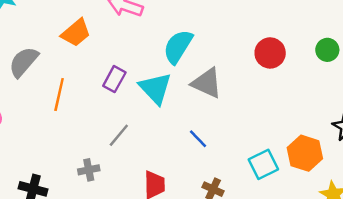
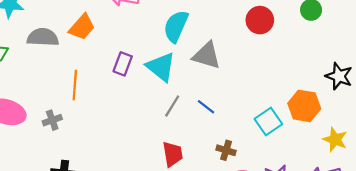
gray semicircle: (24, 62) -> (43, 37), moved, turned 60
gray line: (119, 135) -> (172, 106), moved
gray cross: (89, 170) -> (52, 120), moved

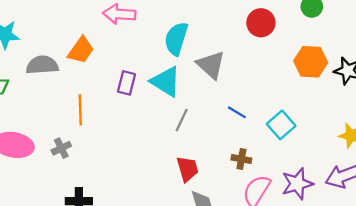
gray triangle: (207, 55) -> (211, 65), turned 32
orange hexagon: (304, 106) -> (311, 62), moved
blue line: (206, 107) -> (237, 112), moved

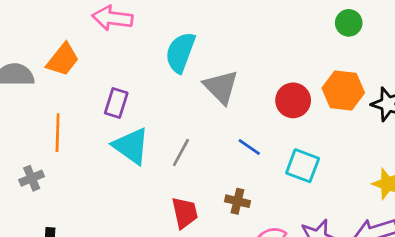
red circle: (261, 23) -> (293, 100), moved
cyan triangle: (166, 82) -> (131, 146), moved
cyan square: (281, 125) -> (303, 166), turned -32
brown cross: (241, 159) -> (237, 201), moved

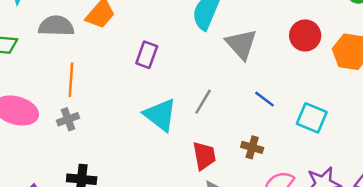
red circle: (293, 100) -> (305, 35), moved
orange line: (58, 133) -> (71, 80), moved
cyan triangle: (131, 146) -> (160, 115), moved

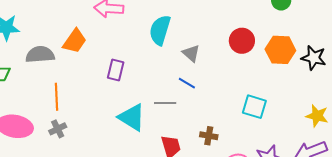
gray triangle: (241, 44) -> (191, 53), size x0.7
blue line: (265, 99) -> (187, 83), moved
gray line: (203, 102) -> (165, 103), turned 65

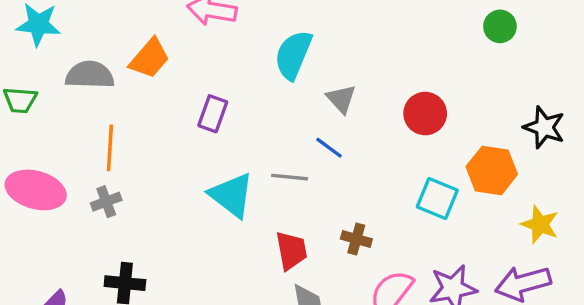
red circle: (242, 41) -> (425, 114), moved
orange hexagon: (280, 50) -> (492, 170), moved

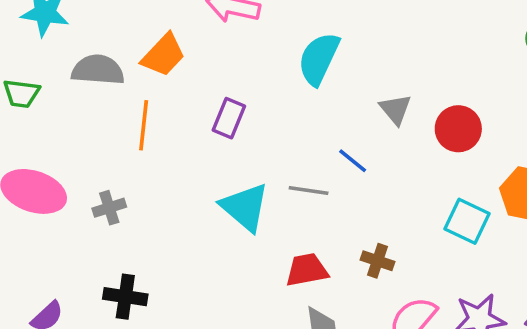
gray triangle: (341, 99) -> (395, 109), moved
orange line: (110, 148) -> (144, 125), moved
red trapezoid: (291, 251) -> (307, 270), turned -93

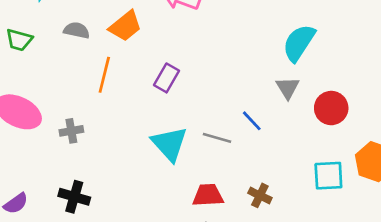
cyan semicircle: (319, 59) -> (299, 43), moved
gray semicircle: (98, 70) -> (77, 30), size x0.7
cyan square: (467, 221) -> (328, 176), turned -36

